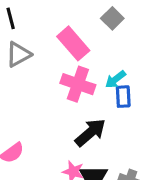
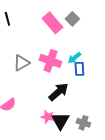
pink rectangle: (73, 43) -> (52, 23), moved
gray triangle: (18, 54) -> (21, 63), moved

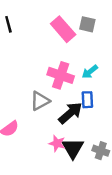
gray square: (72, 19) -> (87, 24), turned -32
gray triangle: (21, 63) -> (40, 101), moved
blue rectangle: (79, 69) -> (87, 100), moved

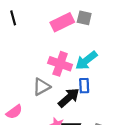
pink rectangle: (63, 29) -> (62, 22), turned -75
cyan arrow: (90, 72) -> (86, 61), size x1.5

